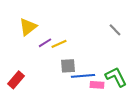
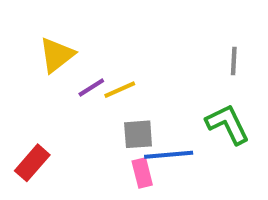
gray line: (115, 30) -> (234, 61), turned 48
green L-shape: (116, 77) -> (228, 124), moved
pink rectangle: (97, 85) -> (142, 173), moved, turned 72

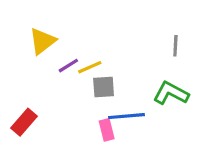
green L-shape: (228, 124) -> (171, 93), turned -36
gray square: (138, 134) -> (104, 87), moved

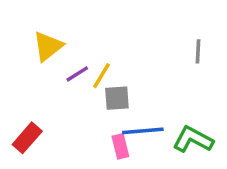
yellow line: (90, 67) -> (101, 76), turned -35
green L-shape: (171, 93) -> (193, 139), moved

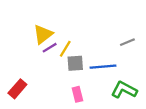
yellow triangle: (48, 46) -> (43, 34), moved
gray line: (198, 51) -> (127, 42), moved, turned 64
blue line: (143, 131) -> (103, 67), moved

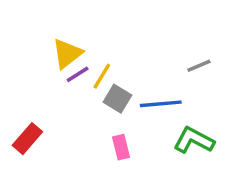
gray square: (75, 63) -> (117, 99), turned 35

